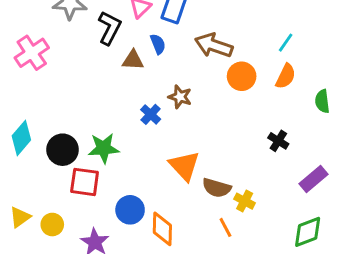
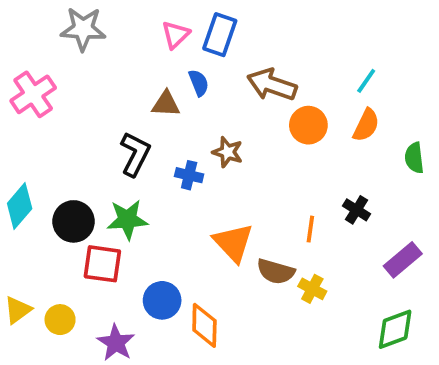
black L-shape: (110, 28) -> (135, 154), moved
blue cross: (151, 114) -> (189, 175), turned -30
orange line: (225, 227) -> (310, 229), moved, turned 36

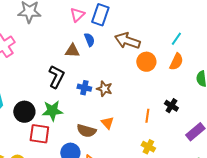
brown star: (228, 152) -> (104, 89), moved
orange triangle: (233, 243) -> (107, 123), size x0.6
brown semicircle: (276, 271) -> (86, 131), moved

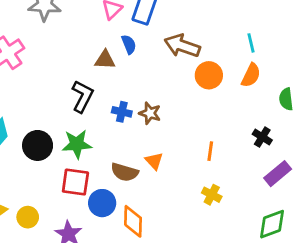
cyan line: (176, 39) -> (251, 43), turned -48
black cross: (171, 106) -> (262, 137), moved
red square: (39, 134) -> (75, 182), moved

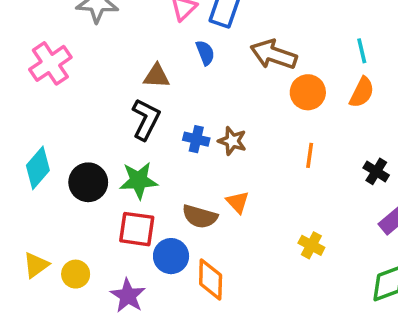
brown triangle: (105, 60) -> (157, 76), moved
orange line: (210, 151) -> (310, 155), moved

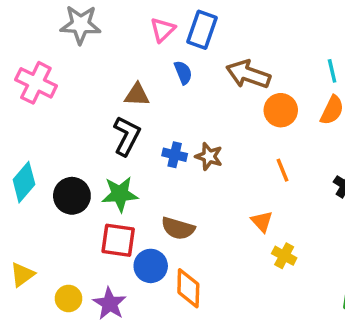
pink cross: (50, 63) -> (36, 83), turned -30
orange line: (310, 155) -> (282, 170), turned -30
orange triangle: (238, 202) -> (262, 221), moved
yellow circle: (76, 274) -> (68, 298), moved

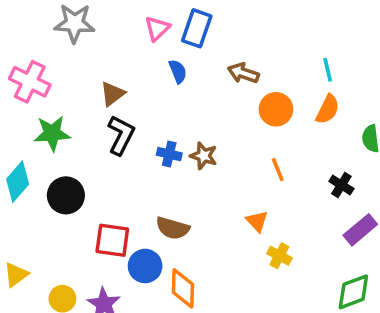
brown arrow: (248, 74) -> (243, 73), size x0.7
brown triangle: (137, 95) -> (112, 94), moved, turned -40
green star: (120, 194) -> (52, 133), moved

